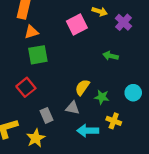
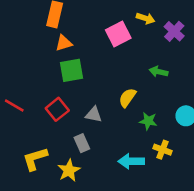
yellow semicircle: (82, 87) -> (127, 98), moved
gray triangle: (73, 108) -> (94, 115), moved

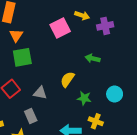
purple cross: (174, 31) -> (105, 26), turned 35
orange triangle: (64, 43) -> (16, 35), turned -40

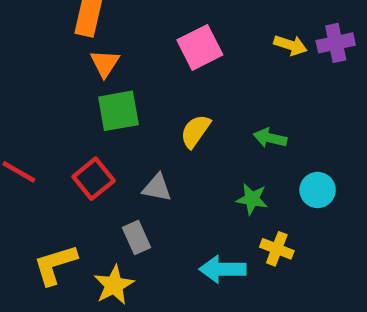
yellow arrow: (82, 15) -> (290, 45), moved
purple cross: (105, 26) -> (336, 43), moved
green arrow: (93, 58) -> (270, 138), moved
yellow semicircle: (67, 79) -> (195, 131), moved

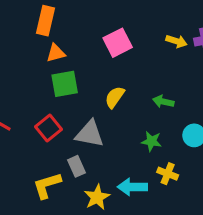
orange triangle: (105, 63) -> (56, 53), turned 42
gray triangle: (157, 188) -> (90, 134), size x1.5
yellow L-shape: (55, 265) -> (47, 185), moved
yellow star: (114, 285) -> (97, 197), moved

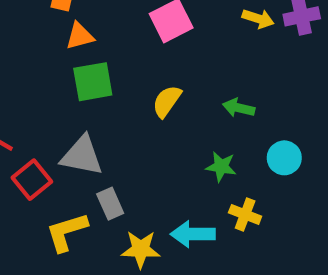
red square: (48, 128) -> (32, 180), moved
gray triangle: (90, 134) -> (82, 156), moved
yellow star: (97, 197) -> (141, 249), turned 30

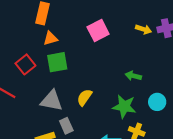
yellow semicircle: (167, 101) -> (84, 97), moved
green star: (221, 167) -> (124, 106), size x1.5
red square: (32, 180) -> (25, 64), moved

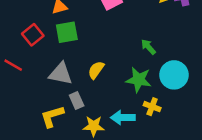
green arrow: (133, 76) -> (148, 47), turned 35
cyan circle: (157, 102) -> (174, 75), size x1.5

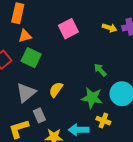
green square: (67, 32) -> (31, 58), turned 36
gray triangle: (61, 74) -> (26, 93), turned -50

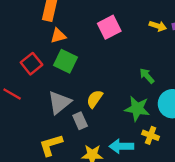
gray rectangle: (39, 115) -> (80, 121), moved

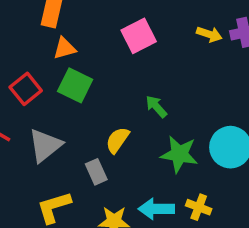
green arrow: (147, 76) -> (156, 107), moved
gray triangle: (59, 103) -> (45, 145), moved
yellow cross: (151, 135) -> (199, 207), moved

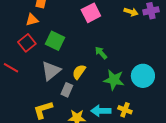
orange triangle: (65, 48) -> (32, 20), moved
gray triangle: (45, 145) -> (51, 71), moved
gray rectangle: (96, 172) -> (67, 90), turned 48

